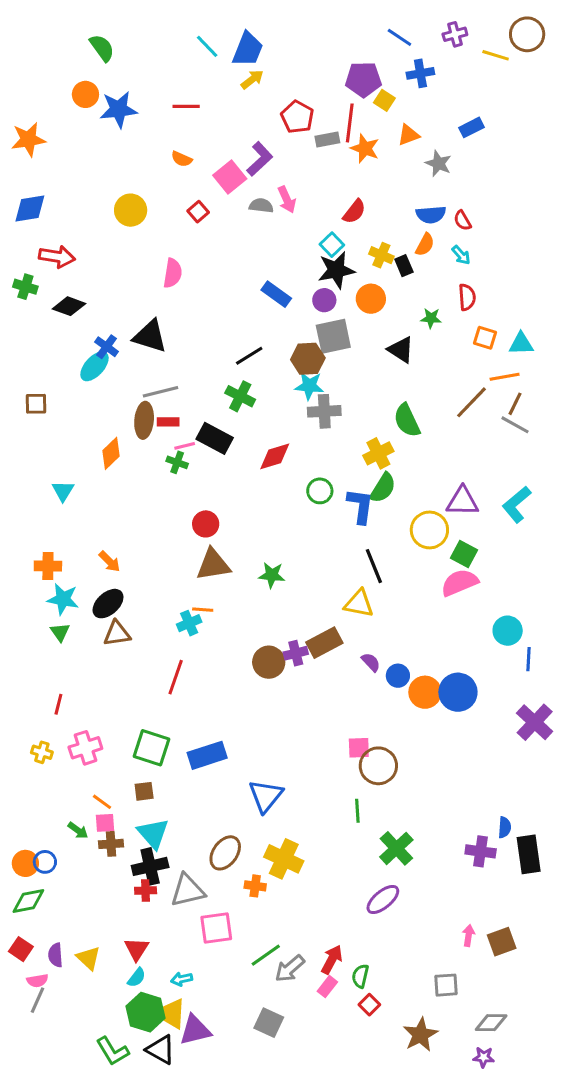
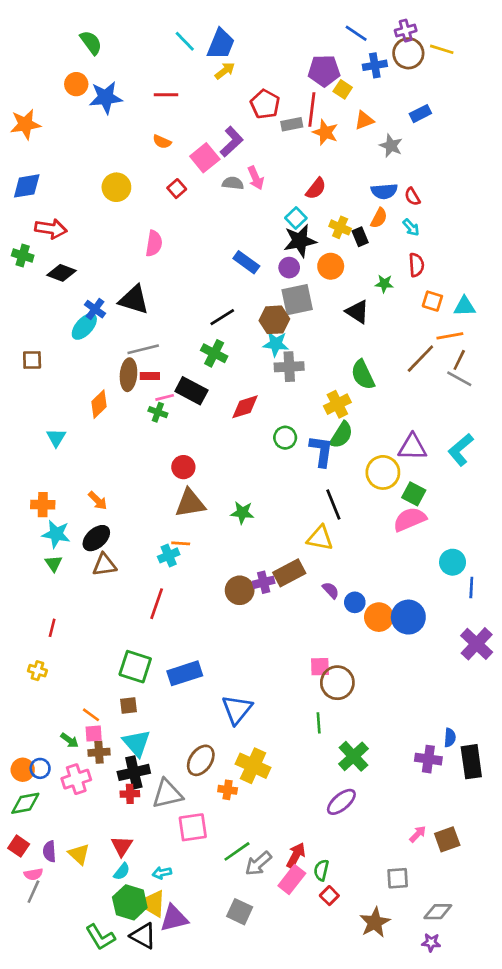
brown circle: (527, 34) -> (408, 53), moved
pink cross: (85, 748) -> (76, 779), moved
pink arrow: (468, 936) -> (418, 834), turned 36
pink rectangle: (327, 987) -> (292, 880), size x1.5

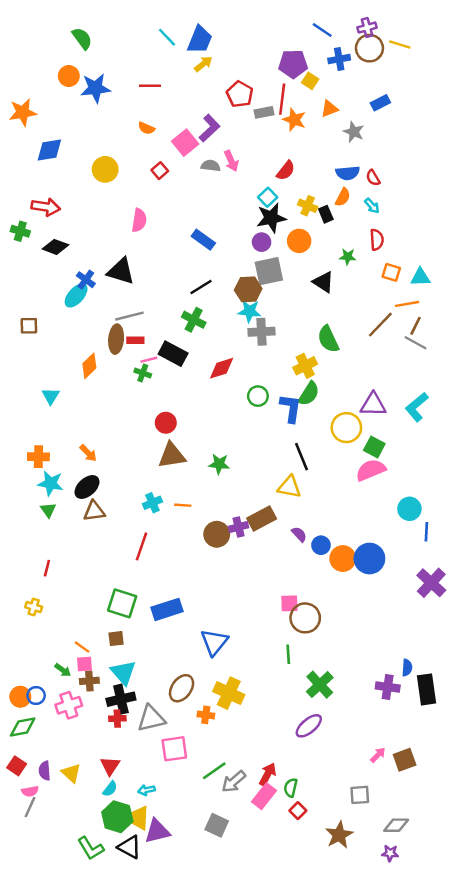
blue diamond: (27, 186) -> (49, 150), moved
blue rectangle: (246, 262) -> (203, 240), moved
orange line: (181, 543) -> (183, 505), moved

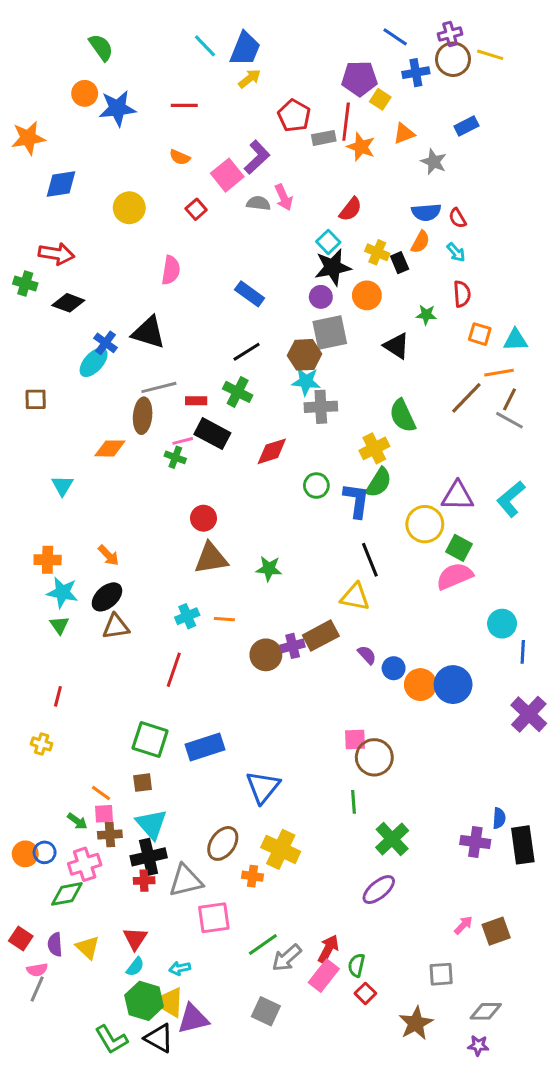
red rectangle: (135, 340) -> (196, 401), moved
orange diamond: (89, 366) -> (110, 448), turned 45
green diamond: (23, 727) -> (67, 894), moved

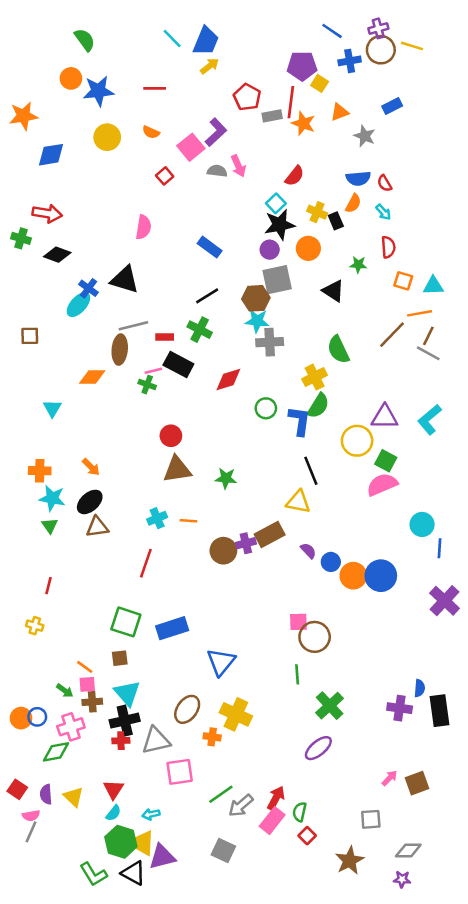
yellow circle: (129, 208) -> (107, 137), moved

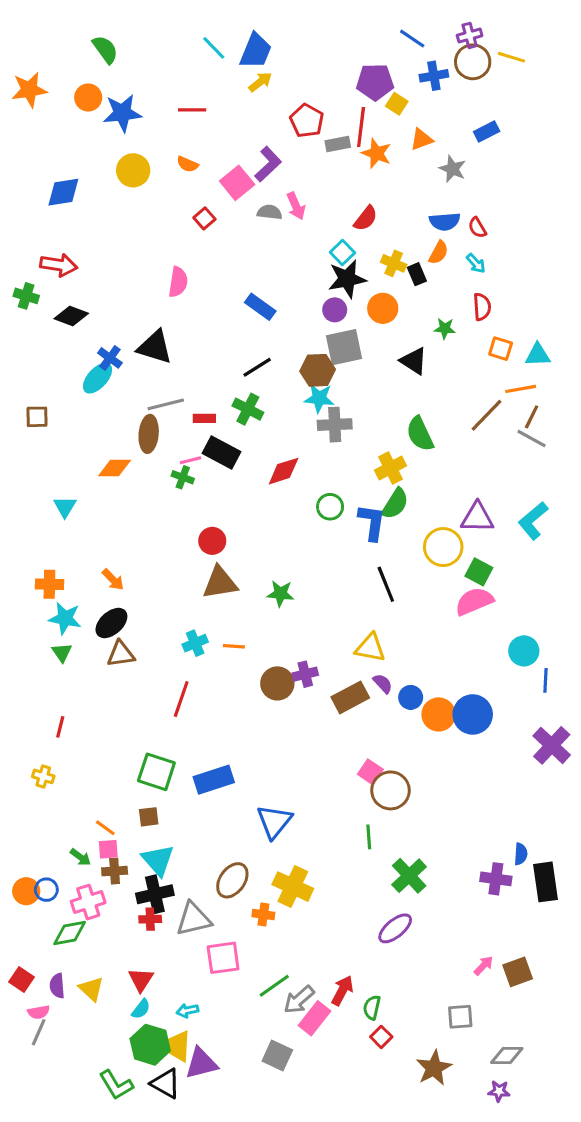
orange star: (23, 116) -> (29, 90), moved
yellow triangle: (298, 502) -> (370, 648), moved
brown rectangle: (270, 534) -> (350, 697), moved
pink square: (298, 622) -> (370, 772), turned 36
pink rectangle: (272, 821) -> (315, 1018), moved

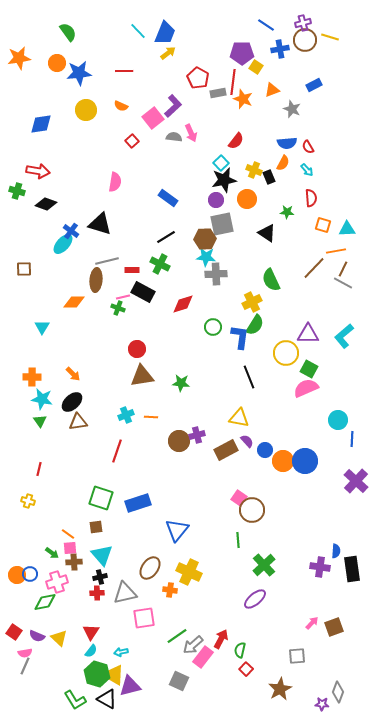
black cross: (155, 894) -> (100, 577), size x0.6
purple semicircle: (57, 986) -> (37, 636), turned -63
gray diamond: (507, 1056) -> (338, 692), moved, turned -70

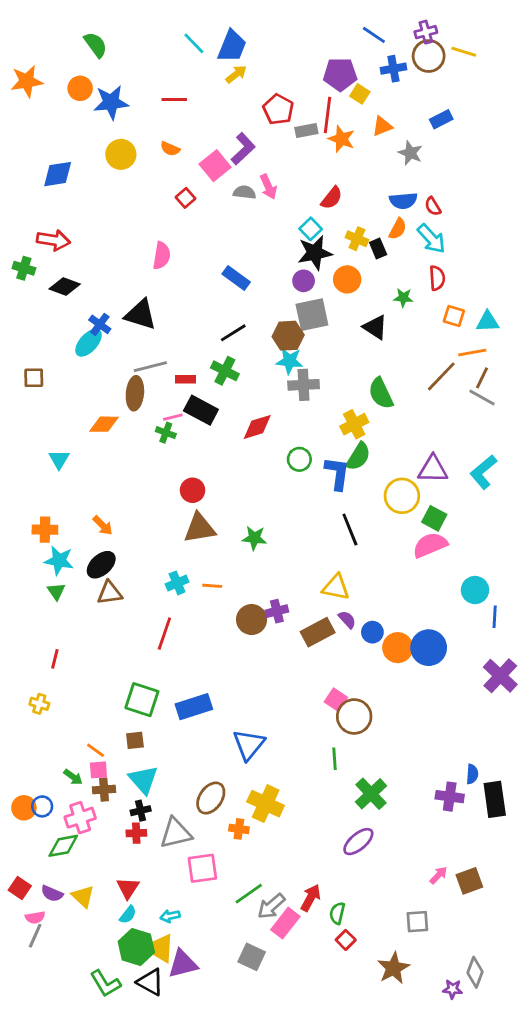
cyan arrow: (307, 170) -> (431, 239), size x1.6

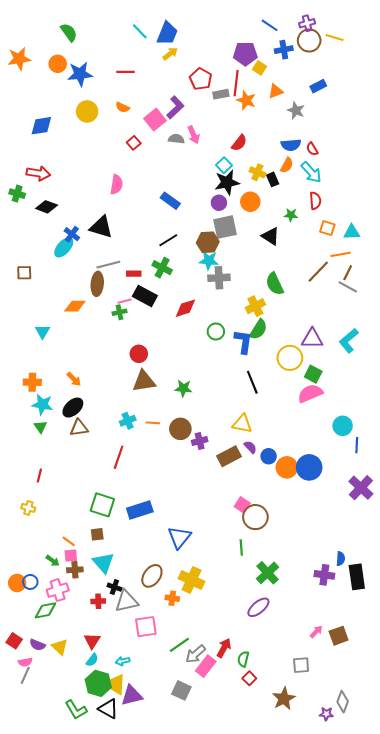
green cross: (166, 433) -> (120, 312), turned -32
brown circle: (252, 620) -> (180, 429), moved
black cross: (141, 811) -> (114, 587), moved, turned 32

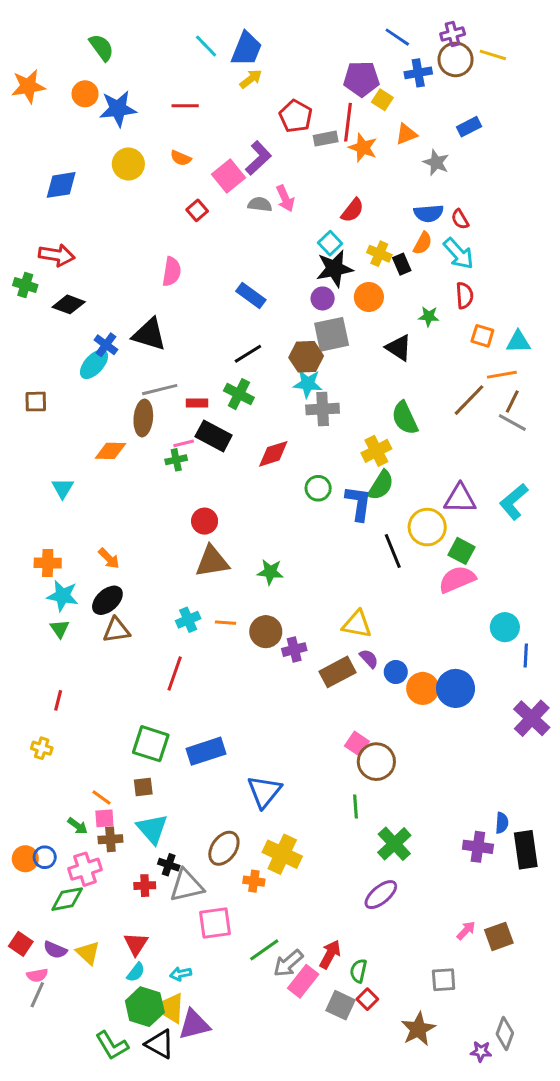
black line: (252, 382) -> (393, 551), moved
gray square: (181, 690) -> (341, 1005), moved

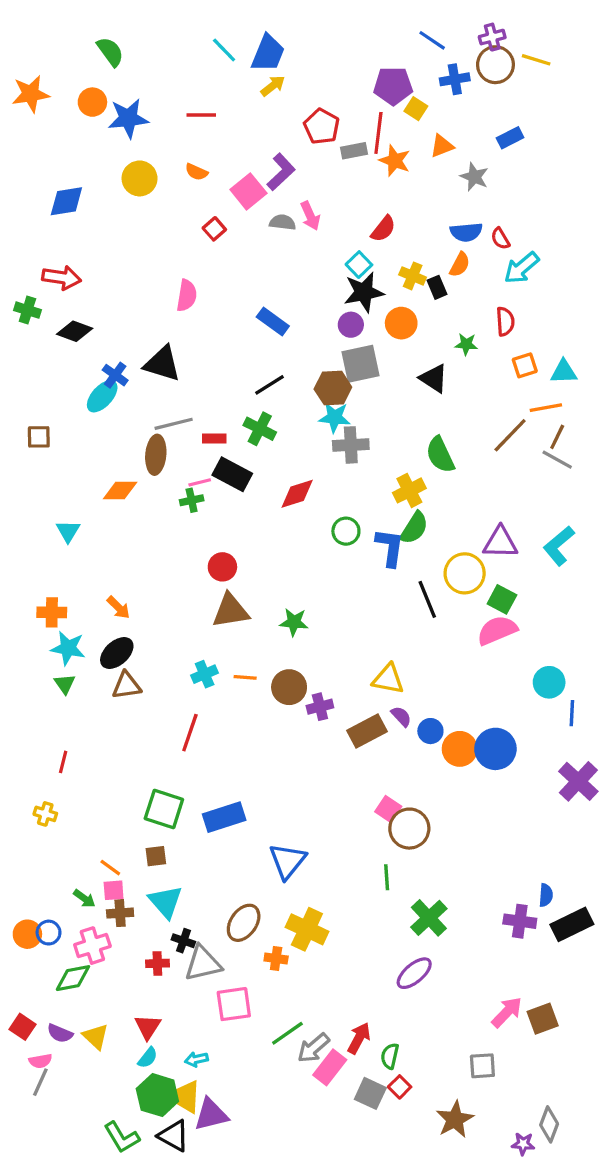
cyan arrow: (459, 254) -> (521, 268), moved, turned 92
orange square: (482, 336) -> (525, 365), turned -35
black rectangle: (526, 850) -> (572, 924), turned 72
pink arrow: (466, 930) -> (507, 1012), size x1.5

